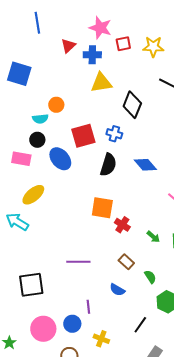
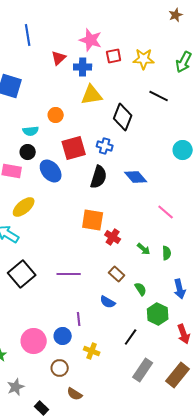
orange circle: (56, 105) -> (56, 115), moved
black square: (31, 285) -> (22, 274), moved, turned -32

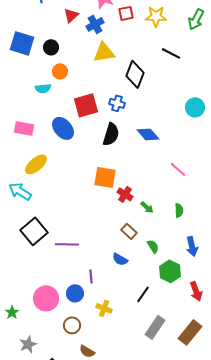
blue cross: (83, 67) -> (95, 24), turned -30
orange circle: (56, 115) -> (60, 71), moved
black circle: (28, 152) -> (51, 47), moved
green arrow: (144, 249) -> (147, 207), moved
purple line: (69, 274) -> (67, 244), moved

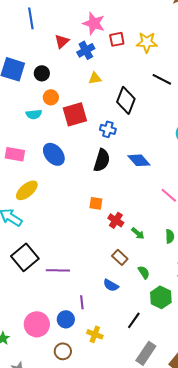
yellow triangle: (104, 52) -> (95, 78), size x0.6
red square: (86, 105) -> (75, 114), moved
orange square: (105, 177) -> (96, 203), size x0.6

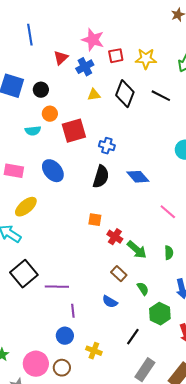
black diamond: (126, 100) -> (125, 94), moved
green arrow: (138, 233) -> (137, 250), size x1.5
purple line: (82, 302) -> (73, 311), moved
pink circle: (37, 324) -> (36, 364), moved

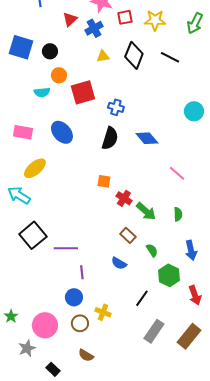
brown circle: (62, 368) -> (80, 323), moved

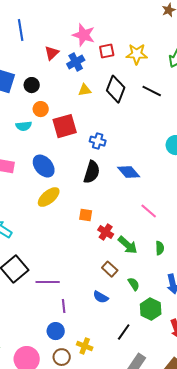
yellow ellipse: (35, 168) -> (49, 197), moved
pink line: (177, 173) -> (149, 211), moved

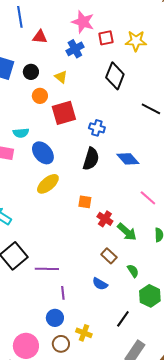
red triangle: (52, 53) -> (40, 37), moved, turned 49
yellow triangle: (85, 90) -> (61, 77), moved, turned 48
black line: (152, 91) -> (151, 109), moved
cyan semicircle: (24, 126) -> (21, 133), moved

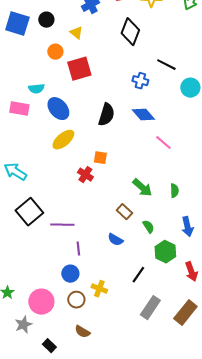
black circle: (31, 72) -> (46, 20), moved
blue cross: (97, 128) -> (140, 81), moved
pink line: (148, 198) -> (163, 143), moved
red cross: (105, 219) -> (85, 175), moved

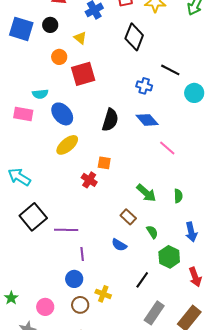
pink circle: (41, 302) -> (45, 307), size x0.7

